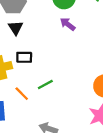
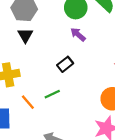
black rectangle: (24, 57) -> (65, 64), moved, turned -42

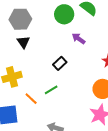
purple arrow: (78, 34) -> (79, 39), moved

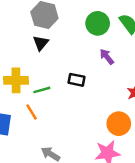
black rectangle: (60, 63) -> (77, 80), turned 40
green line: (51, 90) -> (42, 90), moved

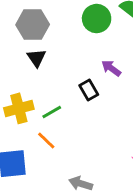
purple arrow: (107, 57) -> (111, 68), moved
black rectangle: (77, 80) -> (89, 90), turned 63

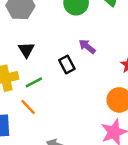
black triangle: (37, 58) -> (26, 50), moved

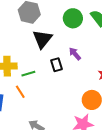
black triangle: (26, 50) -> (42, 39), moved, size x1.5

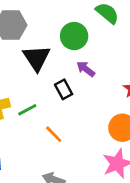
green circle: (73, 18) -> (74, 36), moved
orange line: (20, 92) -> (54, 134), moved

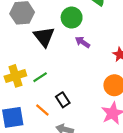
black rectangle: (64, 89) -> (63, 100), moved
orange line: (54, 134) -> (42, 110), moved

